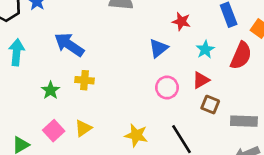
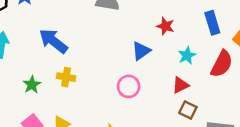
pink circle: (167, 87) -> (129, 86), moved

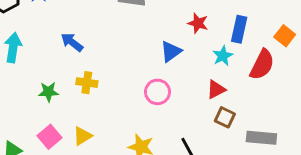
blue rectangle: (212, 23) -> (239, 29), moved, turned 30
blue arrow: (53, 41) -> (72, 42), size x0.7
green star: (32, 85) -> (48, 92), turned 30

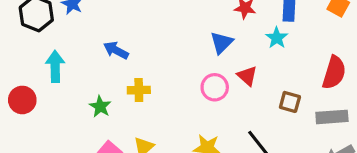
red semicircle: (262, 65) -> (334, 72), moved
red triangle: (216, 89) -> (247, 76), moved, turned -42
green star: (48, 92) -> (100, 107), turned -30

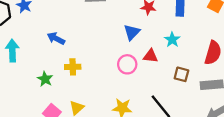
cyan star: (277, 38) -> (172, 40), moved
red triangle: (247, 76) -> (151, 56), turned -35

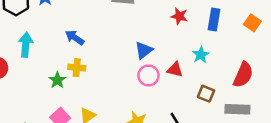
blue triangle: (132, 32) -> (144, 50), moved
yellow cross: (73, 67) -> (77, 68), moved

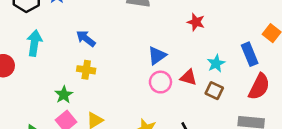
blue rectangle: (214, 19) -> (250, 54), moved, turned -35
green star: (57, 80) -> (64, 95), moved
brown square: (206, 94) -> (214, 91), moved

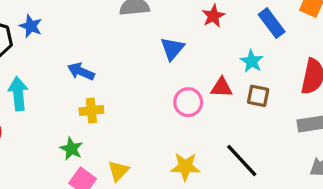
red star: (196, 22) -> (213, 16), turned -30
blue rectangle: (250, 54) -> (272, 23), moved
blue triangle: (157, 56) -> (172, 49), moved

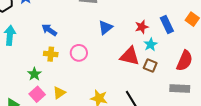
red star: (213, 16) -> (142, 27), moved
red triangle: (222, 87) -> (130, 56), size x1.5
pink circle: (188, 102) -> (79, 53), moved

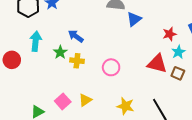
blue triangle: (106, 28) -> (134, 19), moved
pink circle: (79, 53) -> (111, 67), moved
green star: (34, 74) -> (60, 52), moved

